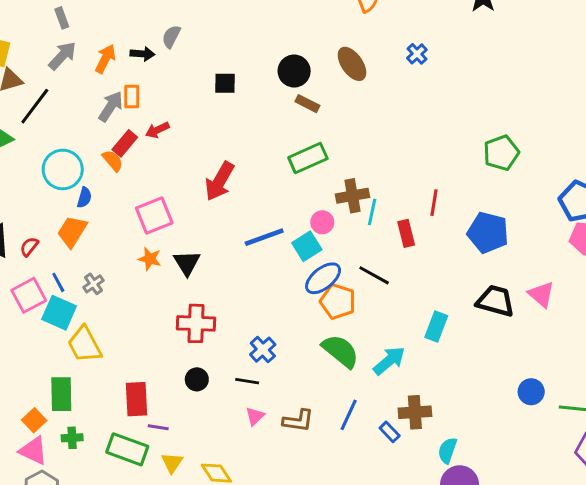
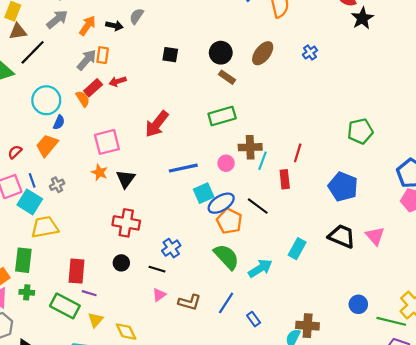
brown ellipse: (352, 64) -> (263, 53), turned 65
red line: (434, 203) -> (298, 153), moved
cyan square: (307, 246) -> (204, 193), moved
yellow trapezoid: (84, 345) -> (45, 227), turned 100
brown cross: (415, 412) -> (308, 326), moved

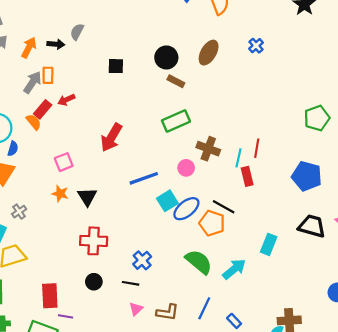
pink square: (107, 142) -> (64, 162), size x0.7
brown cross: (250, 147) -> (208, 149), turned 30
cyan line: (263, 161) -> (239, 158), moved
orange pentagon: (229, 221) -> (212, 223), moved

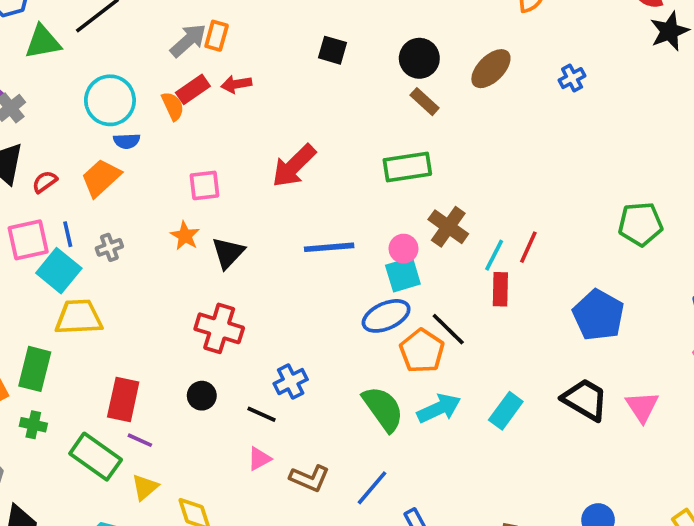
blue semicircle: (13, 149) -> (127, 141), turned 56
cyan square: (167, 201) -> (403, 275), moved
cyan arrow: (234, 269) -> (439, 408), moved

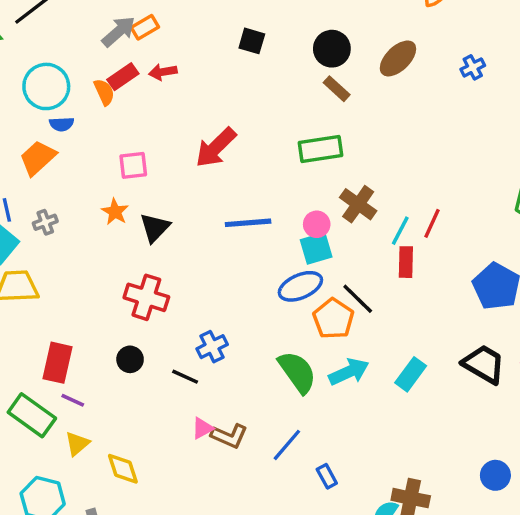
orange rectangle: (217, 36) -> (145, 27), turned 44
pink triangle: (259, 459) -> (202, 428), moved

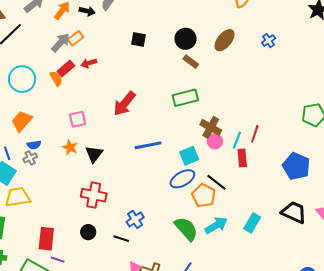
blue semicircle: (62, 124) -> (34, 145), moved
pink circle: (317, 224) -> (215, 141), moved

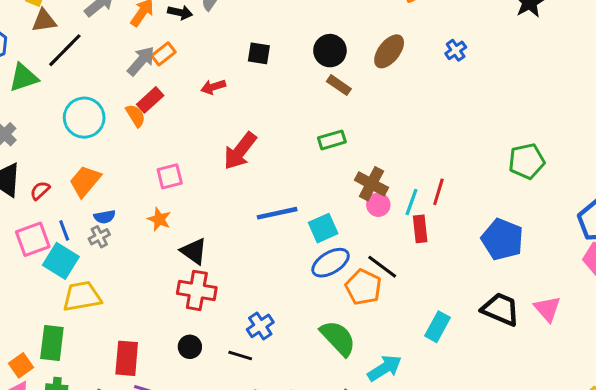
red arrow: (89, 63) -> (213, 87), moved
green rectangle: (185, 98) -> (332, 140), size x0.7
black triangle: (94, 154) -> (194, 251), moved, turned -30
cyan square: (189, 156) -> (323, 228), moved
cyan arrow: (216, 225) -> (385, 368), moved

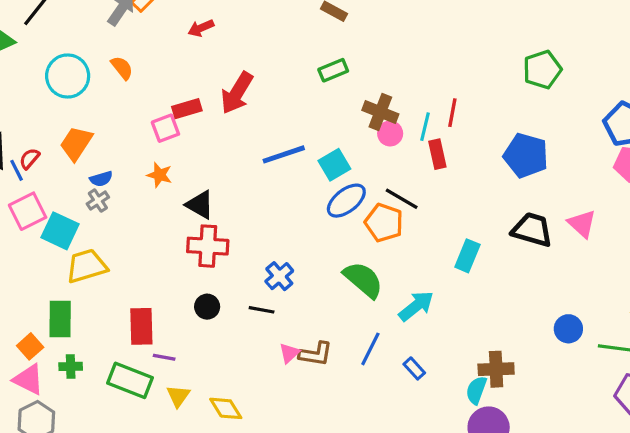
red rectangle: (150, 100) -> (187, 109), moved, turned 32
blue line: (64, 230) -> (17, 170), moved

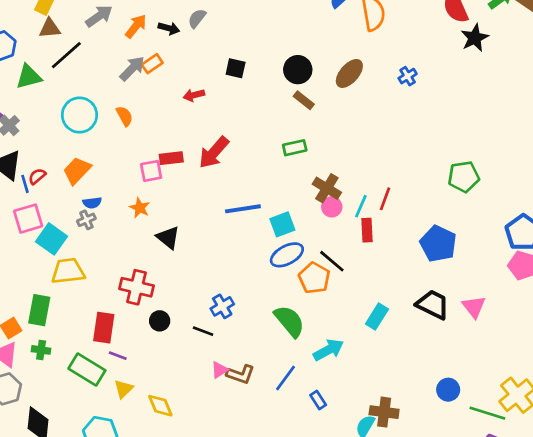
red cross: (208, 246) -> (137, 287), moved

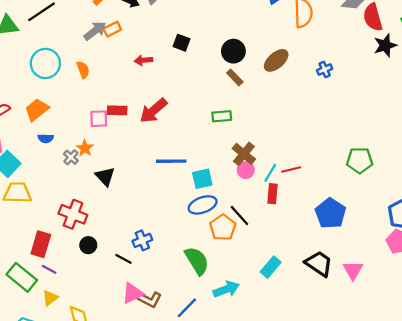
red line: (385, 199) -> (291, 170), turned 48
gray cross: (86, 220) -> (71, 157), moved, turned -32
pink triangle: (219, 370) -> (133, 293), size x1.5

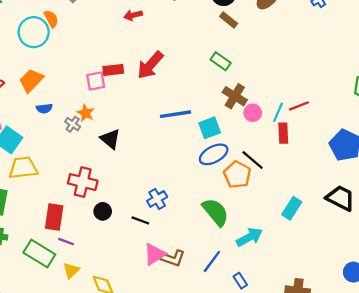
orange semicircle: (83, 70) -> (51, 19), moved
green rectangle: (222, 116) -> (221, 61), turned 48
brown cross: (244, 154) -> (235, 96), moved

